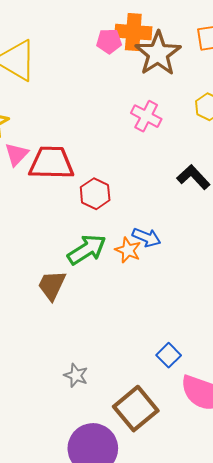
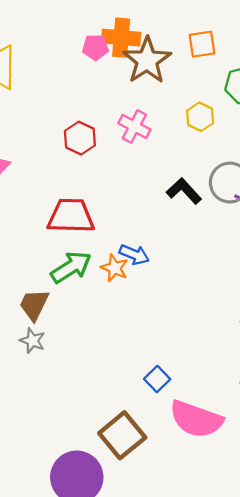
red trapezoid: (51, 163) -> (71, 216), moved
red hexagon: (95, 194) -> (80, 138), moved
gray star: (76, 375) -> (32, 341), moved

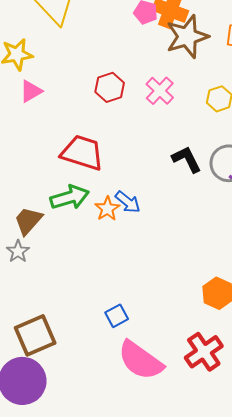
brown square: (122, 435) -> (35, 335), moved

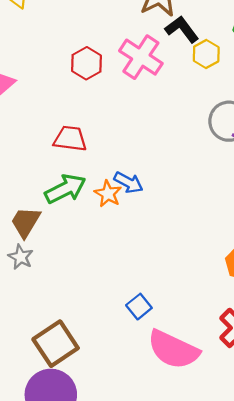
pink cross: (160, 91) -> (141, 57), size x1.4
red trapezoid: (82, 153) -> (70, 139), size x0.7
black L-shape: (187, 159) -> (182, 29), moved

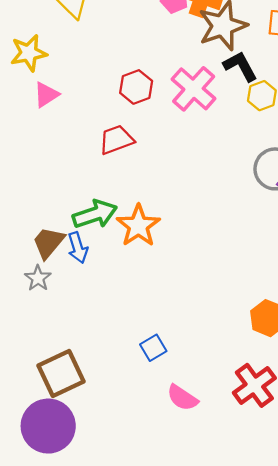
red trapezoid: (70, 139) -> (116, 140), moved, turned -36
blue arrow: (128, 182) -> (78, 248), moved, turned 36
orange star: (108, 194) -> (138, 226), size x1.5
pink semicircle: (173, 350) -> (182, 398), size x0.6

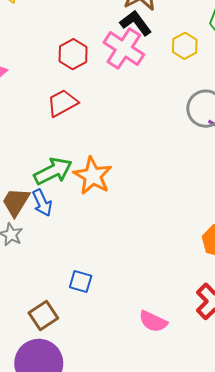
black L-shape: (240, 66) -> (136, 23), moved
blue square: (153, 348) -> (81, 282), moved, turned -35
brown square: (61, 373) -> (43, 315), size x0.7

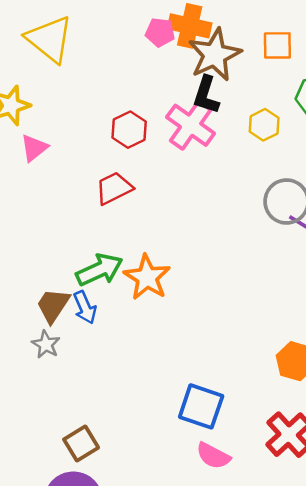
black L-shape: (136, 23) -> (206, 95), turned -128
blue square: (81, 282) -> (201, 406), moved, size x1.6

